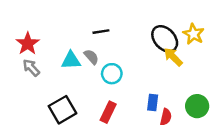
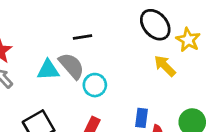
black ellipse: (165, 39) -> (155, 25), moved
gray semicircle: (91, 57) -> (72, 66), size x1.5

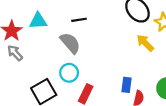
cyan triangle: (48, 70) -> (38, 21), moved
cyan circle: (95, 85) -> (69, 73), moved

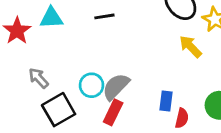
gray semicircle: (70, 43) -> (116, 87), moved, turned -95
gray arrow: (15, 53) -> (38, 78), moved

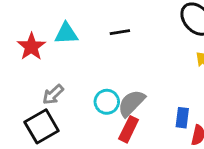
gray arrow: (38, 78) -> (53, 95), turned -90
black square: (59, 110) -> (42, 126), moved

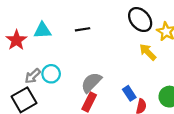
cyan circle: (107, 102) -> (51, 74), moved
blue rectangle: (182, 118) -> (129, 93), turned -40

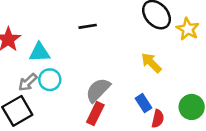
cyan triangle: (42, 30) -> (39, 52), moved
yellow arrow: (148, 52) -> (151, 63), moved

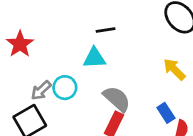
cyan triangle: (39, 52) -> (94, 58), moved
gray semicircle: (98, 90) -> (117, 99), turned 88

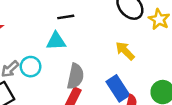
gray semicircle: (117, 99) -> (75, 76), turned 60
blue rectangle: (166, 113) -> (118, 88), size x1.5

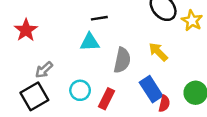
cyan circle: (31, 67) -> (80, 90), moved
gray semicircle: (75, 76) -> (122, 60), moved

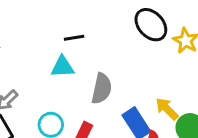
yellow arrow: (158, 52) -> (167, 109), moved

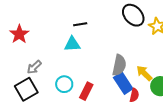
gray semicircle: (102, 89) -> (119, 65), moved

